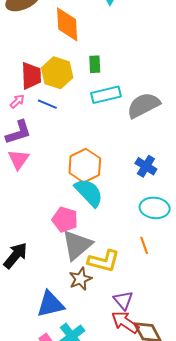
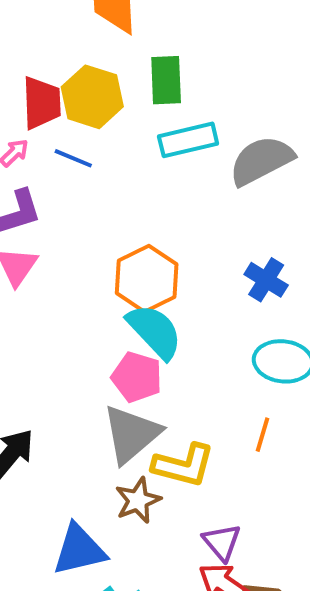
green rectangle: (95, 64) -> (166, 80), size x1.4
pink pentagon: (65, 220) -> (137, 377), moved
orange line: (144, 245) -> (263, 435), turned 36

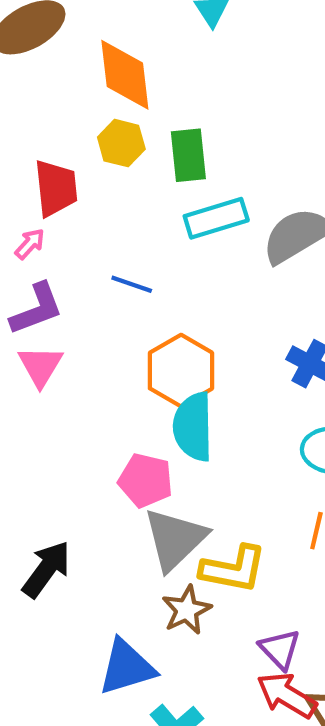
yellow hexagon: (92, 97) -> (121, 143), moved, size x0.7
blue line: (73, 158) -> (132, 284), moved
cyan semicircle: (155, 331) -> (193, 427), turned -134
pink pentagon: (137, 377) -> (146, 480), moved

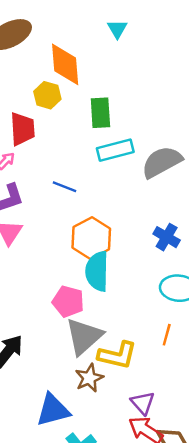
yellow hexagon: (121, 143) -> (47, 95), moved

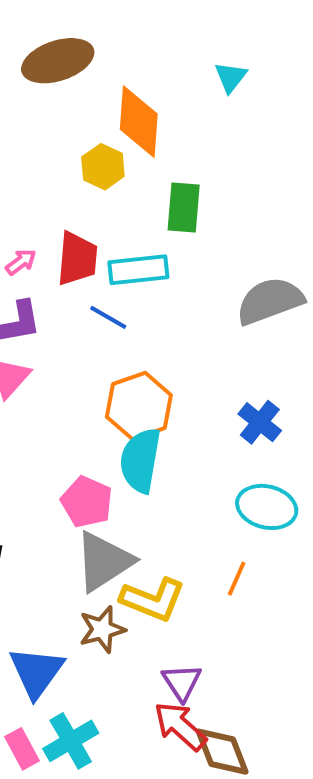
red trapezoid: (22, 129) -> (77, 259), moved
cyan rectangle: (115, 150) -> (138, 270), moved
blue triangle: (53, 410) -> (36, 672), turned -48

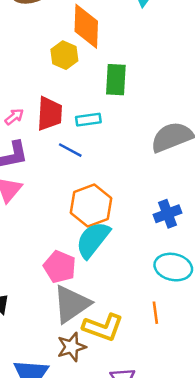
cyan rectangle: (138, 270) -> (88, 120), size x0.7
blue cross: (260, 422) -> (167, 214), turned 32
cyan semicircle: (140, 460) -> (93, 240), turned 30
orange line: (237, 579) -> (155, 313), turned -30

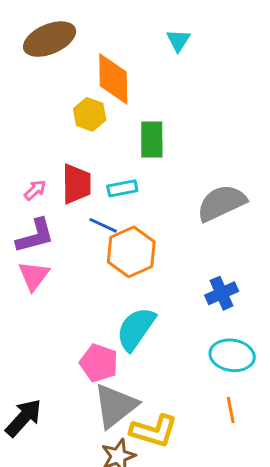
orange hexagon: (91, 206) -> (131, 252), moved
orange line: (155, 313) -> (231, 410), moved

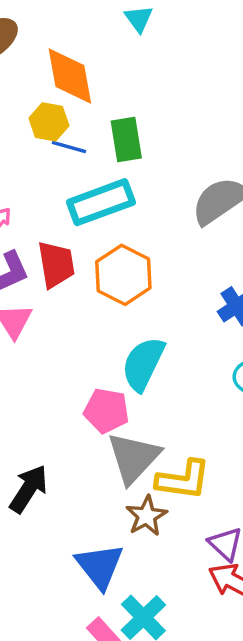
red trapezoid: (76, 184) -> (56, 264), moved
cyan rectangle: (122, 188) -> (101, 202), size x1.8
blue line: (103, 225) -> (69, 147), moved

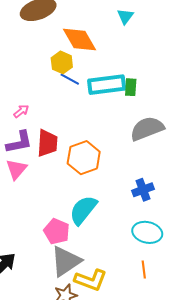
orange diamond: (70, 76) -> (79, 39), turned -33
green rectangle: (126, 140) -> (131, 87), moved, size x0.7
cyan rectangle: (101, 202) -> (107, 85), moved

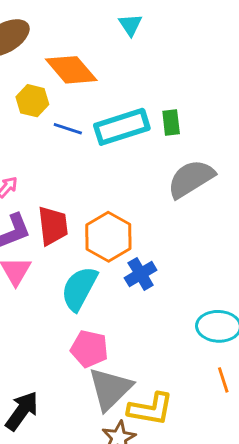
yellow hexagon: (62, 62) -> (32, 101), moved
green rectangle: (131, 87) -> (171, 122), moved
blue cross: (143, 190) -> (141, 274), moved
cyan semicircle: (83, 210) -> (79, 288), moved

